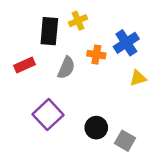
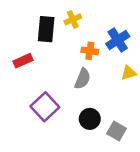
gray semicircle: (66, 68) -> (82, 79), moved

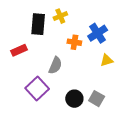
gray semicircle: (82, 79) -> (55, 65), moved
gray square: (116, 131) -> (97, 99), moved

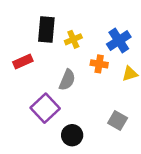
yellow cross: (60, 16) -> (73, 39), moved
orange cross: (74, 42) -> (99, 64), moved
black circle: (74, 99) -> (72, 135), moved

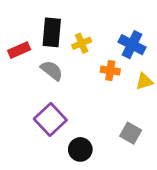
blue cross: (119, 41) -> (132, 45), turned -30
red rectangle: (23, 61) -> (19, 50), moved
gray semicircle: (67, 80) -> (52, 71), moved, turned -75

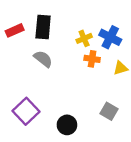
yellow cross: (82, 43) -> (84, 38), moved
red rectangle: (19, 50) -> (15, 30), moved
purple square: (50, 120) -> (26, 111), moved

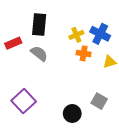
red rectangle: (15, 30) -> (13, 43), moved
black circle: (67, 125) -> (72, 113), moved

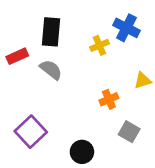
blue cross: (100, 34) -> (126, 28), moved
orange cross: (84, 53) -> (109, 99), moved, turned -32
black circle: (72, 113) -> (82, 152), moved

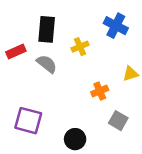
yellow cross: (99, 45) -> (80, 47), moved
purple square: (31, 132) -> (28, 121), turned -32

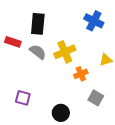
yellow cross: (80, 47) -> (65, 52), moved, size x1.5
red rectangle: (16, 52) -> (13, 42), turned 42
purple square: (28, 121) -> (23, 98), size x0.7

